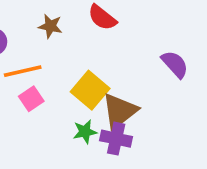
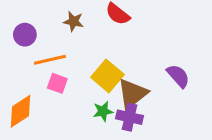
purple semicircle: (175, 64) -> (178, 76), moved
pink square: (31, 99) -> (57, 83), turned -36

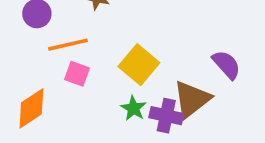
brown triangle: (132, 94) -> (192, 99), moved
green star: (103, 111) -> (133, 108), turned -30

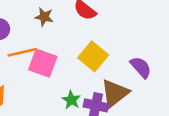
yellow square: (139, 65) -> (93, 56), moved
pink square: (77, 74) -> (43, 63), moved, size x1.5

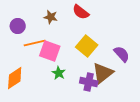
green star: (71, 100) -> (59, 73), moved

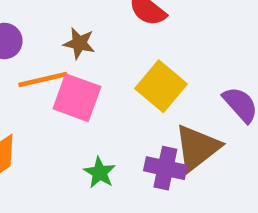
brown star: (51, 17) -> (79, 43), moved
green star: (59, 73) -> (100, 173), moved

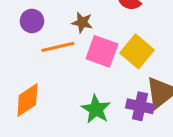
pink square: (77, 98) -> (102, 51), moved
green star: (100, 173) -> (96, 109), size x1.4

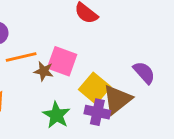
brown star: (82, 22) -> (44, 71), moved
yellow square: (137, 51) -> (95, 88), moved

